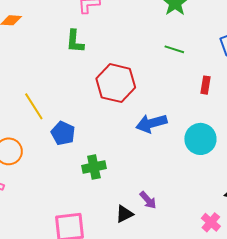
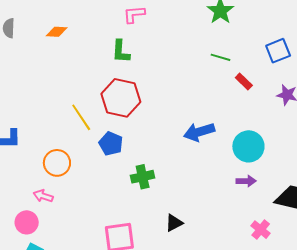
red hexagon: (116, 83) -> (121, 98), moved
red rectangle: (206, 85) -> (244, 81), moved, turned -54
purple arrow: (148, 200) -> (246, 181), moved, turned -48

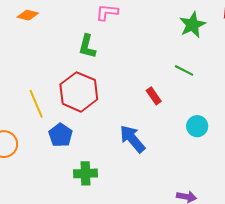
red rectangle: (244, 81) -> (154, 96), moved
blue arrow: (199, 132) -> (132, 139), moved, turned 56
cyan circle: (248, 146) -> (197, 126), moved, size x0.7

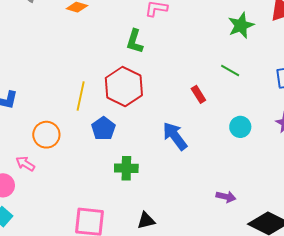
yellow line: (36, 104) -> (81, 96), turned 32

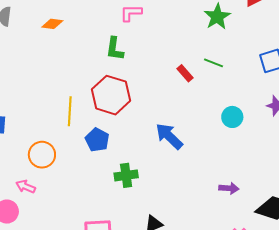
red rectangle: (198, 94) -> (185, 73), moved

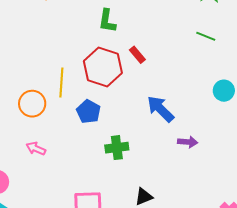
red rectangle: (185, 73) -> (137, 55), moved
orange circle: (42, 155) -> (32, 104), moved
pink arrow: (26, 187) -> (36, 149), moved
purple arrow: (229, 188) -> (188, 142), moved

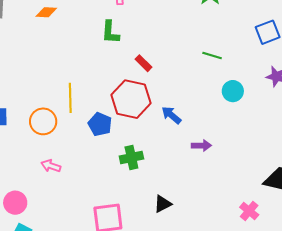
green line: (206, 36) -> (212, 55), moved
red hexagon: (103, 67) -> (131, 99), moved
blue arrow: (160, 109) -> (171, 115), size x0.7

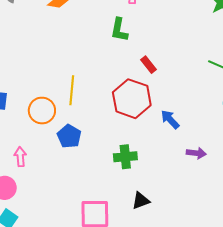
blue pentagon: (100, 124) -> (69, 136), moved
pink arrow: (51, 166) -> (20, 157), moved, turned 60
black triangle: (163, 204) -> (141, 201), moved

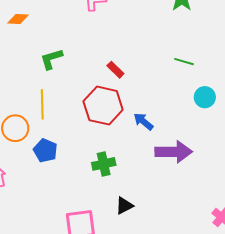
green L-shape: (119, 30) -> (51, 59), moved, turned 70
purple arrow: (196, 153) -> (174, 152), size x1.8

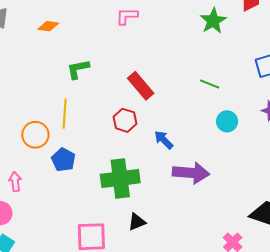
red rectangle: (115, 70) -> (141, 86), size x1.6
red hexagon: (103, 106) -> (125, 120), size x0.6
green cross: (104, 164) -> (120, 179), size x1.6

